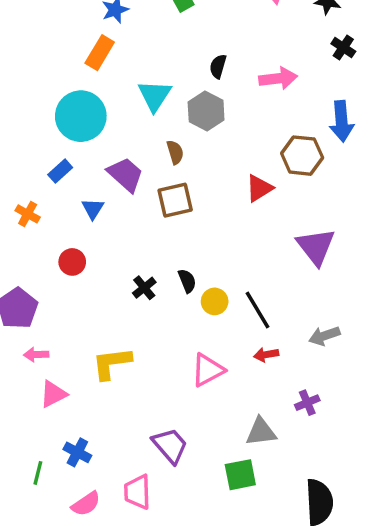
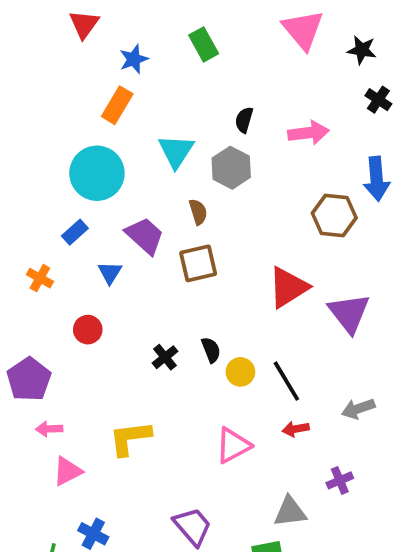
red triangle: (259, 188) -> (288, 287), moved, size x1.4

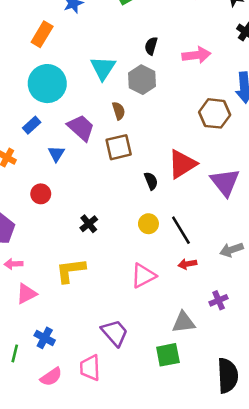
orange rectangle: (117, 105) -> (42, 34), moved
black semicircle: (211, 350) -> (151, 181), moved
black cross: (165, 357) -> (89, 224), moved

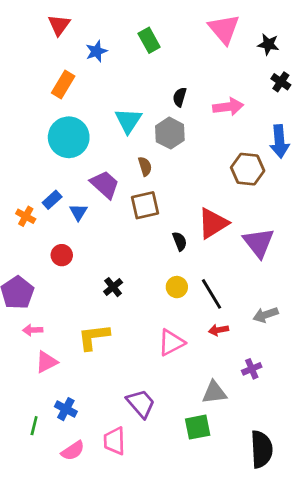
blue rectangle: (32, 125) -> (52, 200), moved

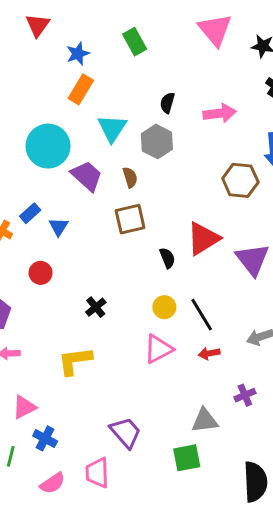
orange rectangle: (63, 85) -> (81, 89), moved
purple trapezoid: (105, 184) -> (87, 176), moved
pink triangle: (171, 342) -> (158, 349), moved
pink triangle: (47, 362) -> (24, 407), moved

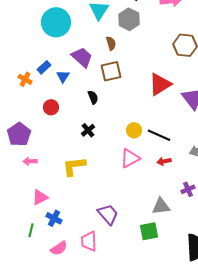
purple trapezoid: (87, 176) -> (82, 57), moved
black semicircle: (167, 258) -> (93, 97), moved
black line: (202, 315) -> (159, 135), turned -35

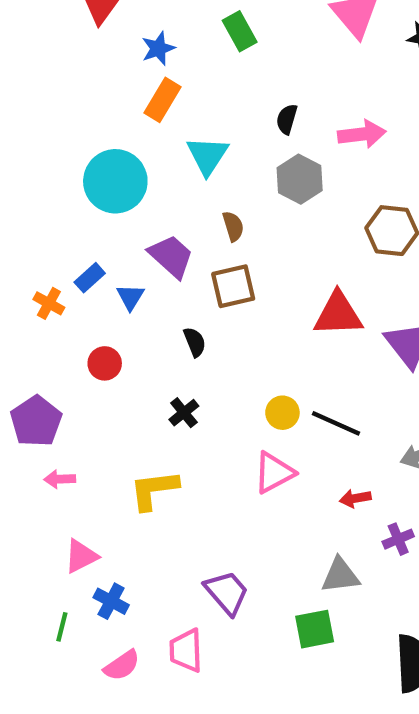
gray hexagon: (129, 19) -> (300, 179), moved
red triangle: (160, 84) -> (338, 314), turned 30
red arrow: (164, 161) -> (355, 498), moved

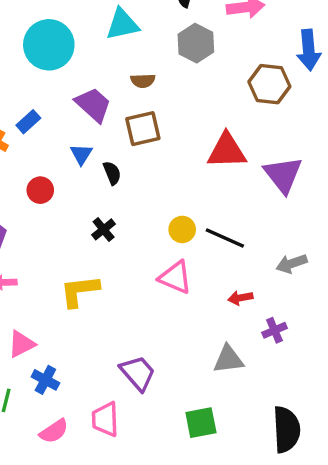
cyan triangle: (207, 156) -> (122, 24), turned 45
brown semicircle: (233, 226) -> (143, 81), turned 105
blue triangle: (130, 297) -> (81, 154), moved
pink triangle: (274, 473) -> (175, 277), turned 51
green square: (315, 629) -> (201, 423), moved

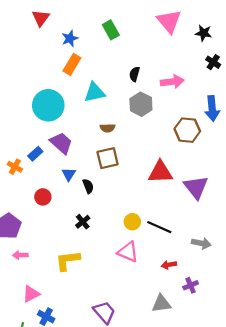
purple trapezoid: (93, 105) -> (61, 143), moved
gray arrow: (292, 264) -> (201, 243), turned -150

